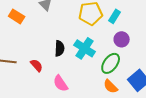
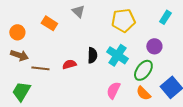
cyan rectangle: (115, 16) -> (165, 17), moved
red semicircle: (37, 65) -> (69, 64), moved, turned -64
pink semicircle: (61, 83) -> (113, 90), moved, turned 60

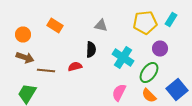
gray triangle: (78, 11) -> (101, 26), moved, turned -32
yellow pentagon: (123, 20) -> (145, 22), moved
black semicircle: (92, 55) -> (91, 50), moved

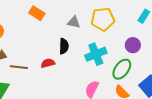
yellow pentagon: (145, 22) -> (103, 19), moved
orange rectangle: (55, 26) -> (37, 13), moved
cyan cross: (123, 58) -> (96, 54), turned 35

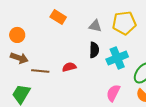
black semicircle: (64, 46) -> (94, 50), moved

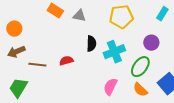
gray triangle: (95, 26) -> (79, 16), moved
brown arrow: (19, 58) -> (16, 52), turned 138

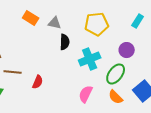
black semicircle: (91, 44) -> (65, 42), moved
red semicircle: (66, 61) -> (38, 82), moved, turned 128

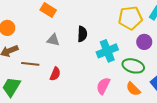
gray triangle: (55, 23) -> (53, 40), moved
yellow pentagon: (97, 24) -> (130, 18), moved
green ellipse: (116, 74) -> (133, 66), turned 70

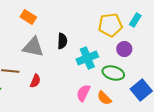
gray triangle: (53, 40) -> (33, 47), size x1.6
orange semicircle: (133, 89) -> (104, 98), moved

